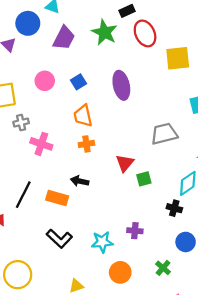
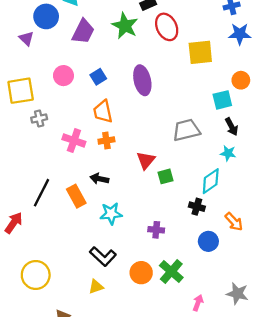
pink cross: (41, 144) -> (74, 141), moved
orange rectangle: (57, 198) -> (76, 196), turned 45
black L-shape: (59, 239) -> (103, 256), moved
cyan star: (102, 242) -> (111, 214), moved
green cross: (163, 268) -> (171, 271), moved, size x1.5

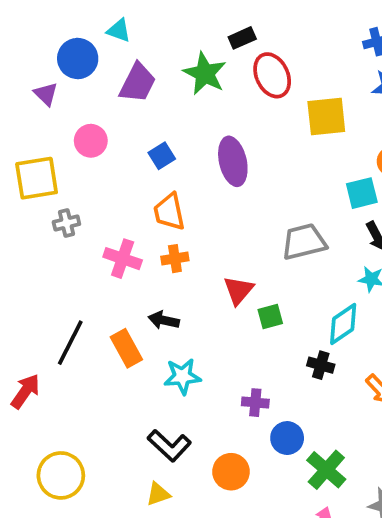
pink circle: (63, 76) -> (91, 141), moved
blue circle: (208, 241) -> (287, 438), moved
green cross: (171, 271) -> (326, 470), moved

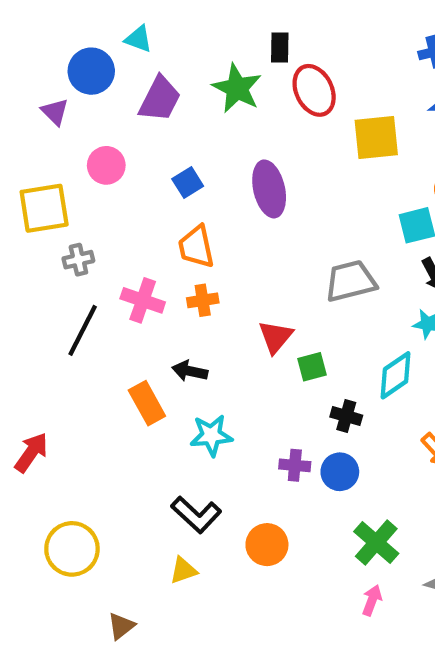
black rectangle: (242, 38) -> (280, 48), turned -65
black line: (70, 343) -> (83, 330), moved
black cross: (321, 365) -> (346, 416), moved
blue circle: (287, 438) -> (340, 472), moved

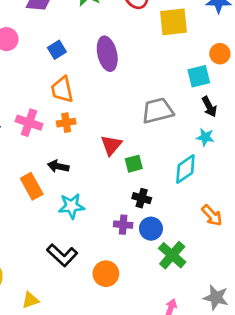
black cross: (346, 416) -> (142, 198), moved
green cross: (376, 542) -> (172, 255), moved
yellow triangle: (183, 570) -> (30, 300), moved

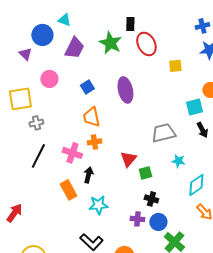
yellow square: (173, 22) -> (175, 66), size x0.6
pink cross: (29, 123) -> (72, 153), moved
cyan star: (205, 137) -> (178, 161), moved
black arrow: (58, 166) -> (88, 175), turned 91
cyan diamond: (185, 169) -> (196, 185), moved

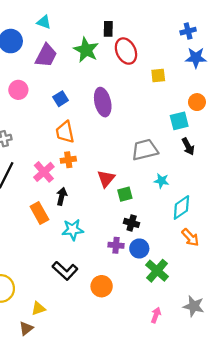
cyan triangle: (64, 20) -> (44, 22), moved
pink cross: (72, 153) -> (44, 172), turned 30

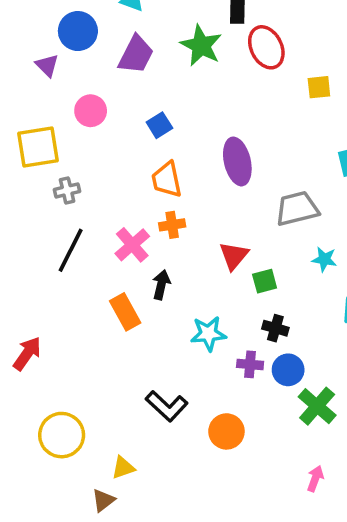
purple ellipse: (103, 102) -> (237, 161), moved
cyan star: (73, 230) -> (208, 334), moved

